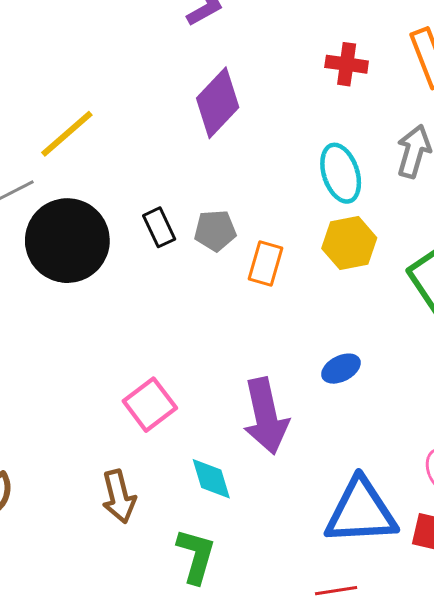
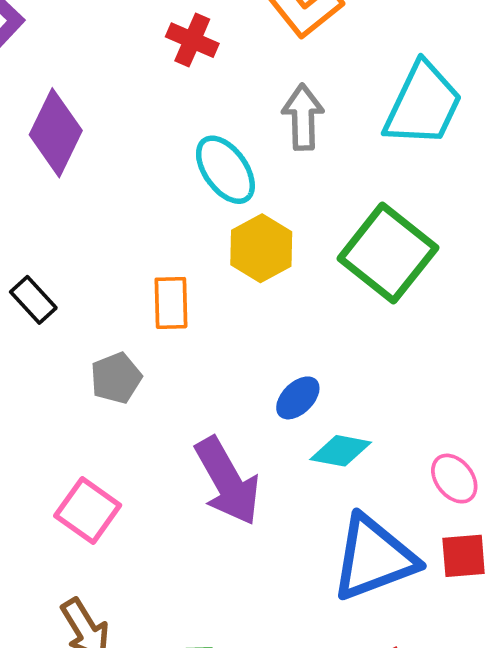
red cross: (347, 64) -> (192, 40), turned 33
gray pentagon: (215, 231) -> (116, 378), moved
cyan diamond: (211, 479) -> (341, 451), moved, turned -45

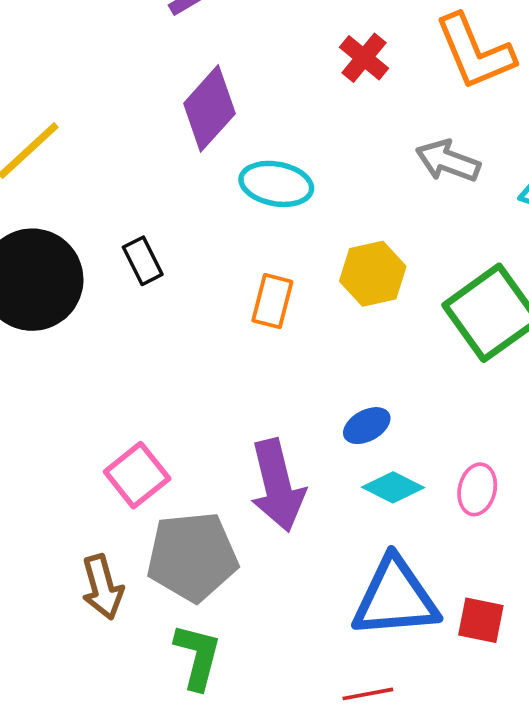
gray arrow: (303, 117) -> (448, 161), turned -84
cyan ellipse: (225, 170) -> (276, 184), moved, turned -60
gray pentagon: (116, 378) -> (192, 557), moved, size x1.8
pink ellipse: (454, 479) -> (477, 489), moved, turned 36

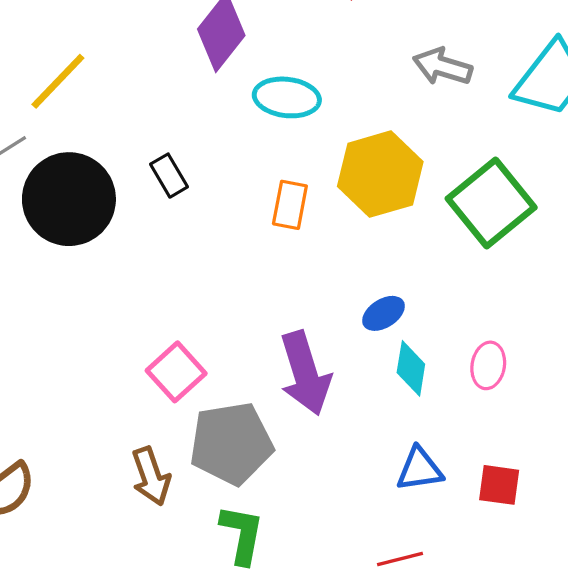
yellow hexagon: (373, 274) -> (380, 174), size x1.4
cyan diamond: (393, 487) -> (411, 368), turned 76
blue triangle: (395, 598) -> (419, 469), size x0.6

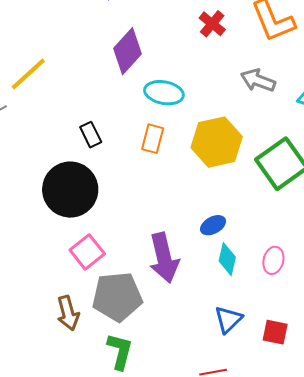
black circle: (69, 199) -> (70, 190), moved
orange rectangle: (290, 205) -> (153, 139), moved
blue triangle: (419, 469) -> (228, 320), turned -40

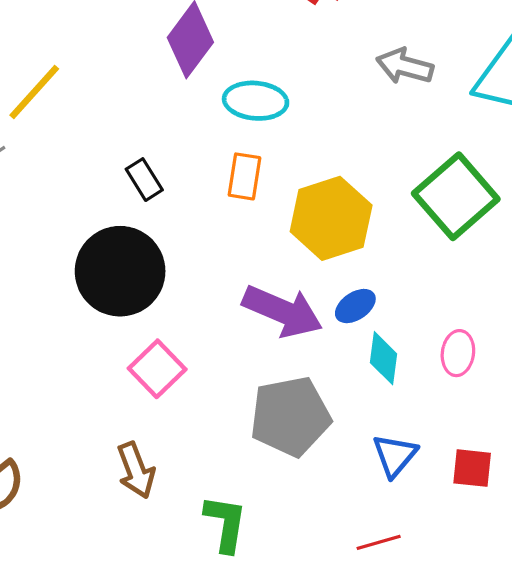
yellow hexagon: (217, 142) -> (331, 218), moved
purple arrow: (164, 258) -> (283, 311), moved, turned -48
gray pentagon: (117, 297) -> (290, 416), moved

